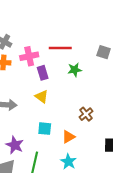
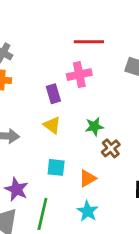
red line: (60, 48) -> (89, 42), moved
pink cross: (29, 56) -> (79, 75), moved
green star: (75, 70) -> (94, 126), moved

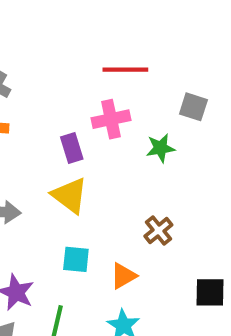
yellow triangle: (52, 125) -> (70, 195), size x1.4
green star: (94, 126) -> (160, 148), moved

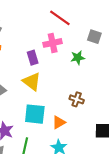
red line: (125, 70) -> (60, 18), turned 35
brown cross: (158, 231) -> (77, 99), turned -32
cyan square: (76, 259) -> (35, 114), size x1.5

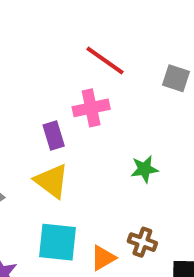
gray square: (94, 37) -> (176, 78), moved
green star: (78, 58) -> (144, 169), moved
brown cross: (77, 99) -> (142, 242), moved

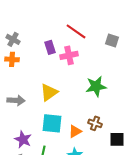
purple rectangle: (54, 136) -> (50, 47), moved
green star: (144, 169) -> (96, 86), size x1.5
yellow triangle: (52, 181) -> (49, 92), turned 48

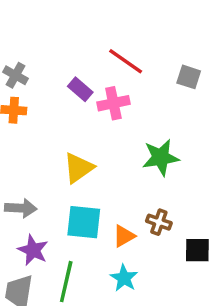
purple rectangle: (50, 47) -> (80, 89), turned -32
gray arrow: (16, 100) -> (21, 208), moved

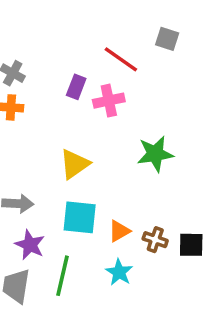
gray square: (189, 77) -> (167, 39), moved
purple rectangle: (80, 89) -> (76, 87), turned 70
brown cross: (159, 222) -> (155, 240), moved

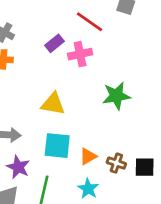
purple rectangle: (76, 87) -> (54, 43), turned 30
yellow triangle: (74, 164) -> (53, 104), turned 45

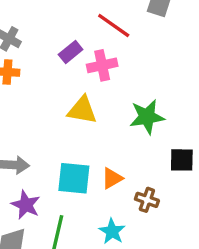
yellow triangle: (53, 104) -> (82, 110), moved
orange triangle: (88, 156) -> (112, 178), moved
black square: (145, 167) -> (182, 160), moved

